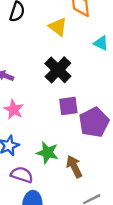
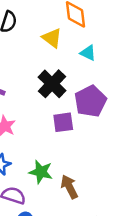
cyan triangle: (101, 43) -> (88, 53), moved
purple pentagon: (94, 122) -> (90, 101), moved

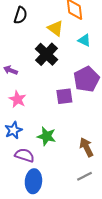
black cross: (52, 84) -> (46, 54), moved
brown arrow: (69, 187) -> (86, 147), moved

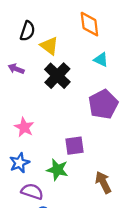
yellow triangle: (55, 28) -> (49, 46), moved
purple arrow: (10, 70) -> (16, 69), moved
purple square: (64, 96) -> (75, 146), moved

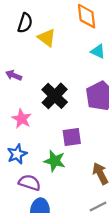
purple arrow: (16, 69) -> (14, 75), moved
black cross: (57, 76) -> (55, 96), moved

